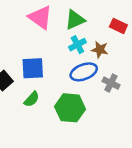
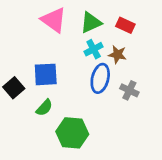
red rectangle: (118, 26) -> (125, 25), moved
blue ellipse: (84, 72) -> (100, 78), turned -55
green hexagon: (70, 108) -> (72, 133), moved

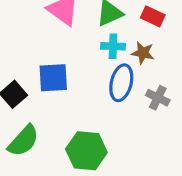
cyan cross: (94, 49) -> (113, 46), turned 30
green semicircle: (44, 108) -> (23, 141), moved, size x1.5

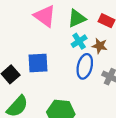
cyan cross: (113, 46) -> (79, 41), turned -35

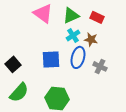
blue square: (38, 63) -> (51, 59), moved

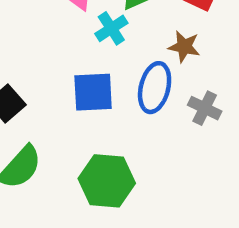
cyan cross: (73, 35) -> (111, 28), moved

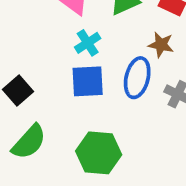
cyan cross: (111, 28) -> (88, 43), moved

